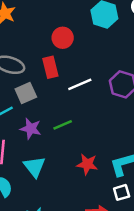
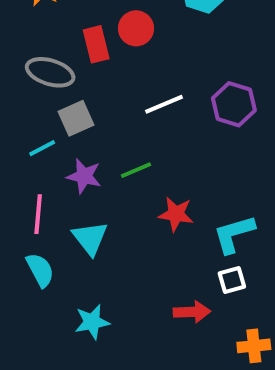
red rectangle: (50, 67) -> (96, 44), moved
red star: (87, 164) -> (176, 214), moved

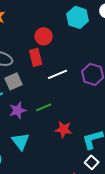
red rectangle: (96, 44) -> (36, 57), moved
purple star: (84, 176) -> (18, 110), turned -30
white square: (232, 280) -> (92, 162), turned -32

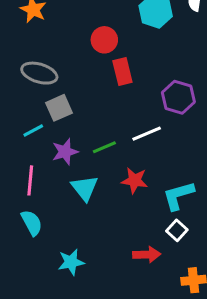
red rectangle: (36, 57) -> (122, 72), moved
white line: (58, 74) -> (147, 134), moved
cyan triangle: (21, 141) -> (85, 188), moved

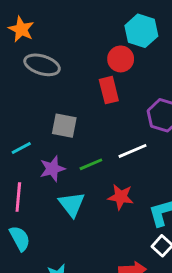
red circle: (104, 40) -> (121, 59), moved
gray ellipse: (39, 73) -> (42, 65), moved
gray square: (59, 108) -> (64, 126), moved, turned 35

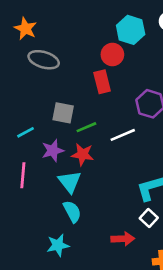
green line: (91, 164) -> (86, 127), moved
red star: (121, 197) -> (83, 154), moved
cyan semicircle: (20, 238) -> (72, 212), moved

